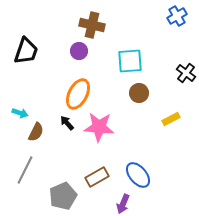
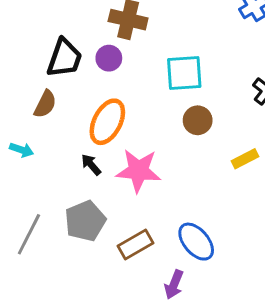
black trapezoid: (26, 51) -> (64, 58), moved
brown semicircle: (36, 132) -> (45, 104), moved
gray pentagon: (63, 196) -> (85, 221), moved

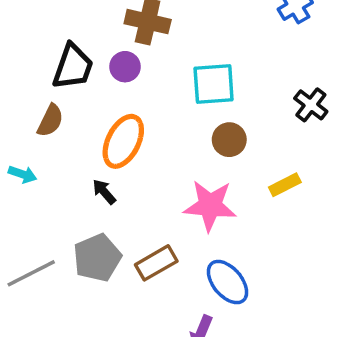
pink star: (138, 171) -> (210, 206), moved
gray line: (29, 234) -> (31, 273), turned 36
brown rectangle: (135, 245) -> (156, 263), moved

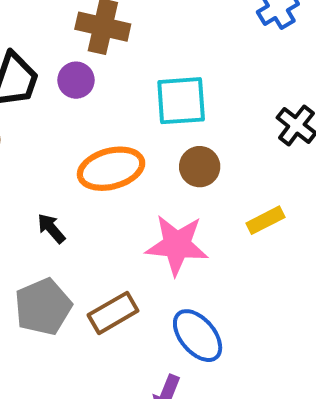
orange ellipse: (123, 141) -> (111, 169), moved, turned 48

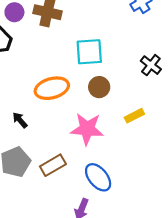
purple circle: (76, 80) -> (14, 12), moved

